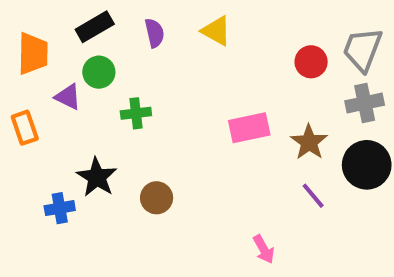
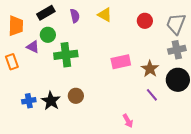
red circle: (311, 62) -> (145, 21), moved
green cross: (136, 113) -> (66, 55), size x1.6
black star: (97, 177) -> (51, 101), moved

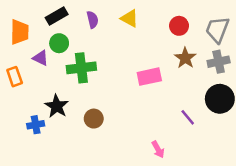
brown star: (150, 69) -> (185, 58), moved
black star: (51, 101) -> (57, 106), moved

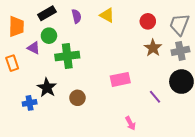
pink rectangle: (149, 77) -> (120, 79), moved

